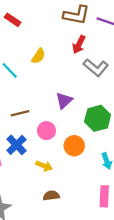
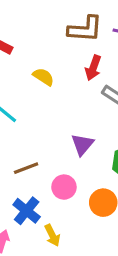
yellow semicircle: (38, 56) -> (43, 77), moved, turned -84
yellow arrow: (44, 166) -> (52, 235), moved, turned 49

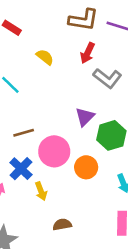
purple triangle: (82, 144) -> (85, 117), moved
pink circle: (64, 187) -> (54, 151), size x1.5

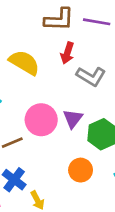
yellow semicircle: (45, 57) -> (24, 62), size x1.6
pink circle: (54, 151) -> (41, 120), moved

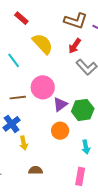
purple triangle: (73, 119) -> (60, 104), moved

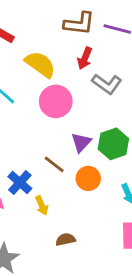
pink circle: (43, 87) -> (56, 101), moved
brown line: (18, 98) -> (54, 164), moved, turned 56

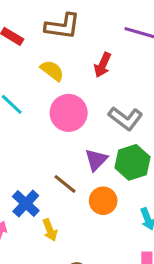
brown L-shape: (79, 24) -> (63, 26), moved
yellow semicircle: (40, 64) -> (52, 71), size x0.7
gray L-shape: (107, 84) -> (126, 118), moved

